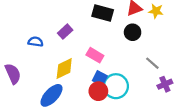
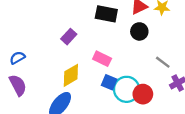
blue semicircle: (35, 42) -> (17, 58), moved, turned -32
red circle: (98, 91) -> (143, 94), moved

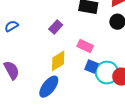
blue semicircle: (17, 58) -> (11, 26), moved

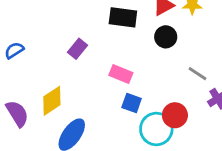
yellow diamond: (58, 61) -> (52, 101), moved
cyan circle: (107, 73) -> (156, 129), moved

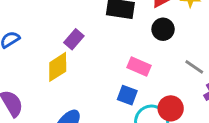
pink rectangle: (121, 74) -> (139, 66), moved
yellow diamond: (52, 101) -> (58, 67), moved

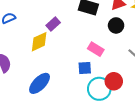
blue square: (127, 95) -> (85, 68), turned -32

